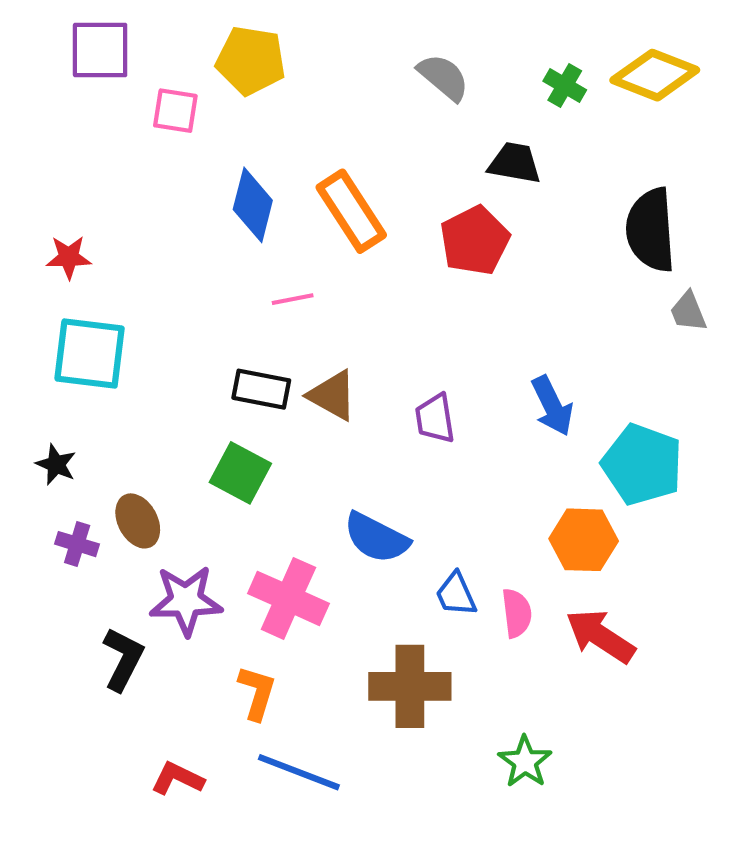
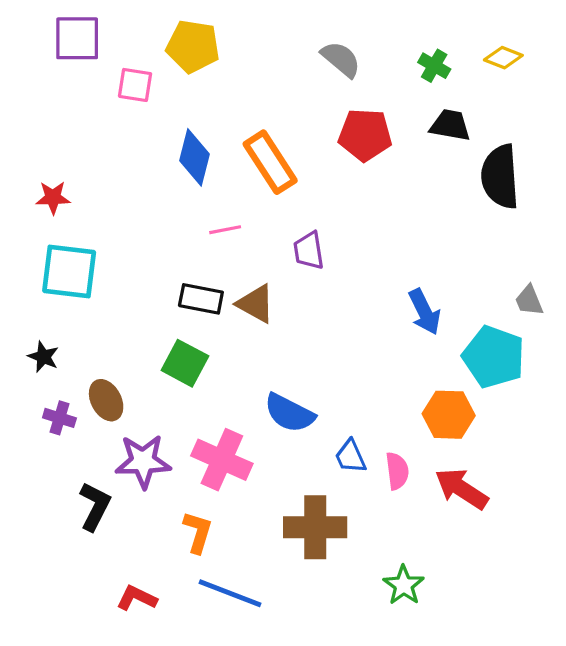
yellow diamond: (655, 75) -> (503, 58), size x0.6
black trapezoid: (515, 163) -> (450, 125), moved
red pentagon: (475, 240) -> (365, 135), moved, turned 30
gray trapezoid: (688, 312) -> (529, 300), moved
purple trapezoid: (435, 418) -> (309, 251), moved

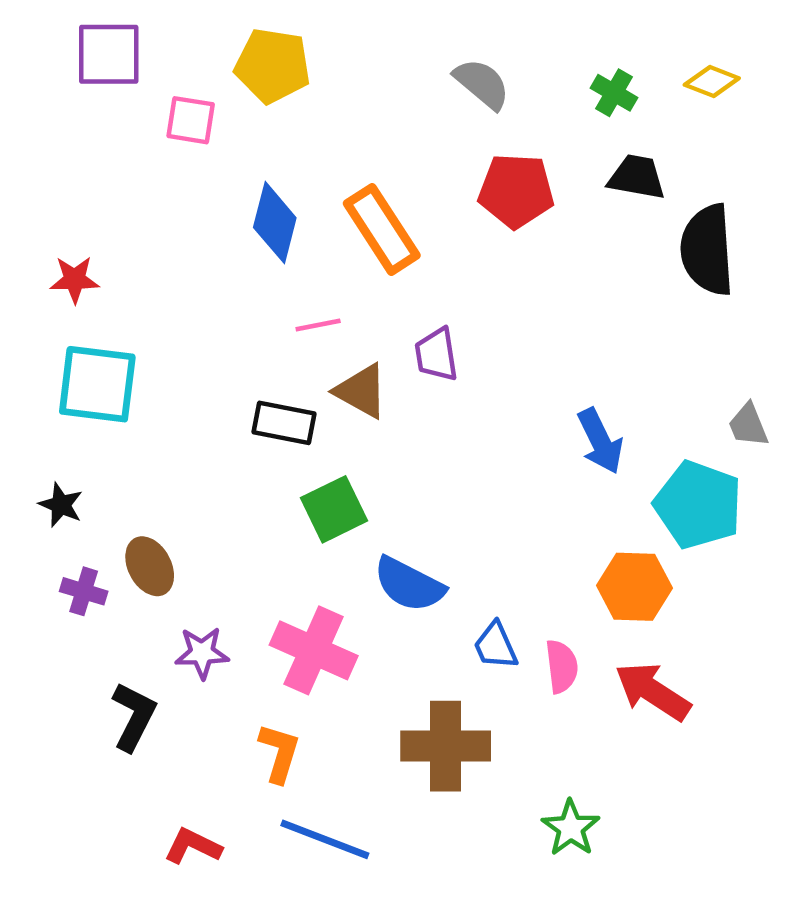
brown triangle: (256, 304) -> (361, 391), moved
green square: (185, 363) -> (334, 509), moved, turned 36
purple star: (143, 461) -> (202, 653), size x0.7

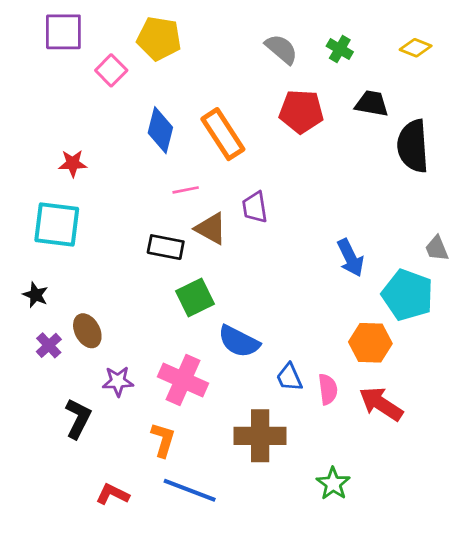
green cross: (614, 93) -> (340, 49), moved
pink square: (191, 120) -> (111, 70), turned 36
red star: (75, 279) -> (73, 163), moved
purple cross: (84, 591) -> (49, 345), turned 30

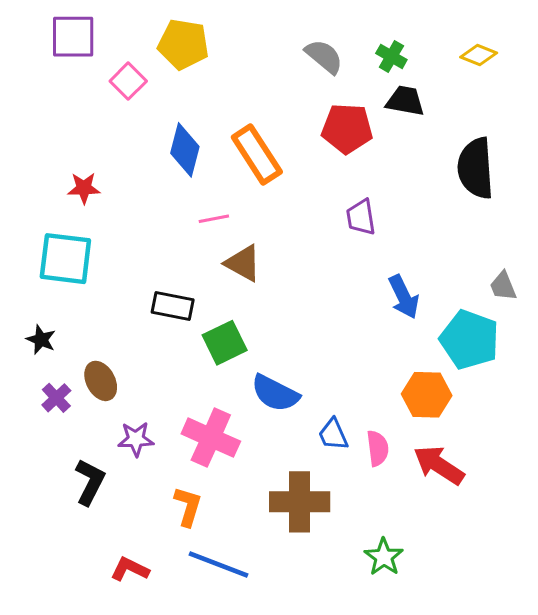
black trapezoid: (372, 104) -> (405, 101), moved
purple trapezoid: (255, 207) -> (361, 217), moved
black rectangle: (166, 247) -> (173, 306), moved

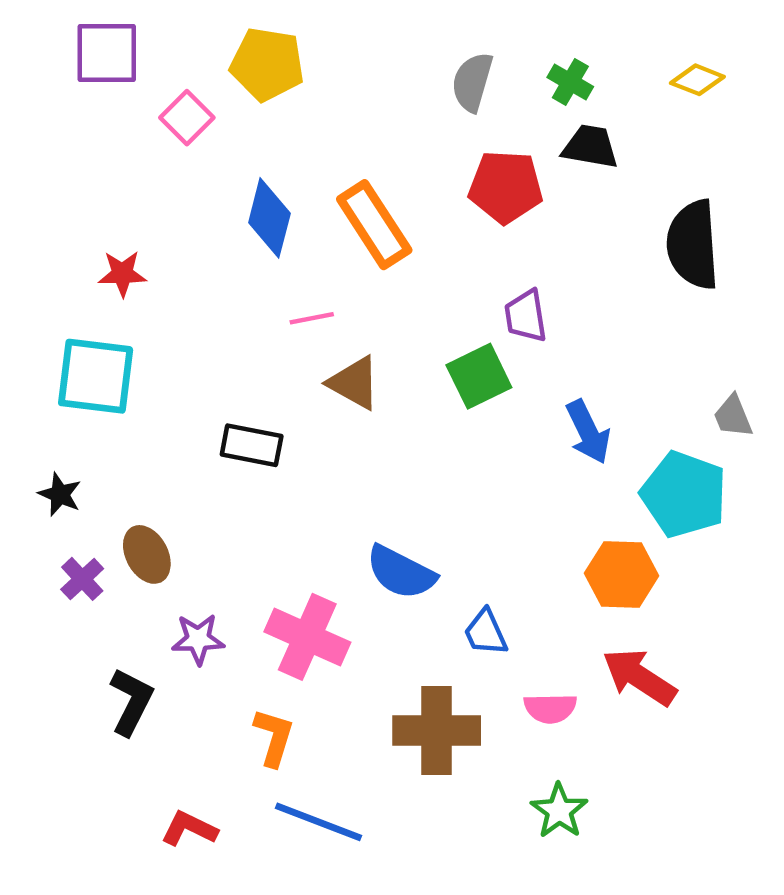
gray semicircle: (324, 57) -> (472, 82), turned -114
green square: (225, 343) -> (479, 376), moved
pink semicircle: (378, 448) -> (550, 708), moved, turned 96

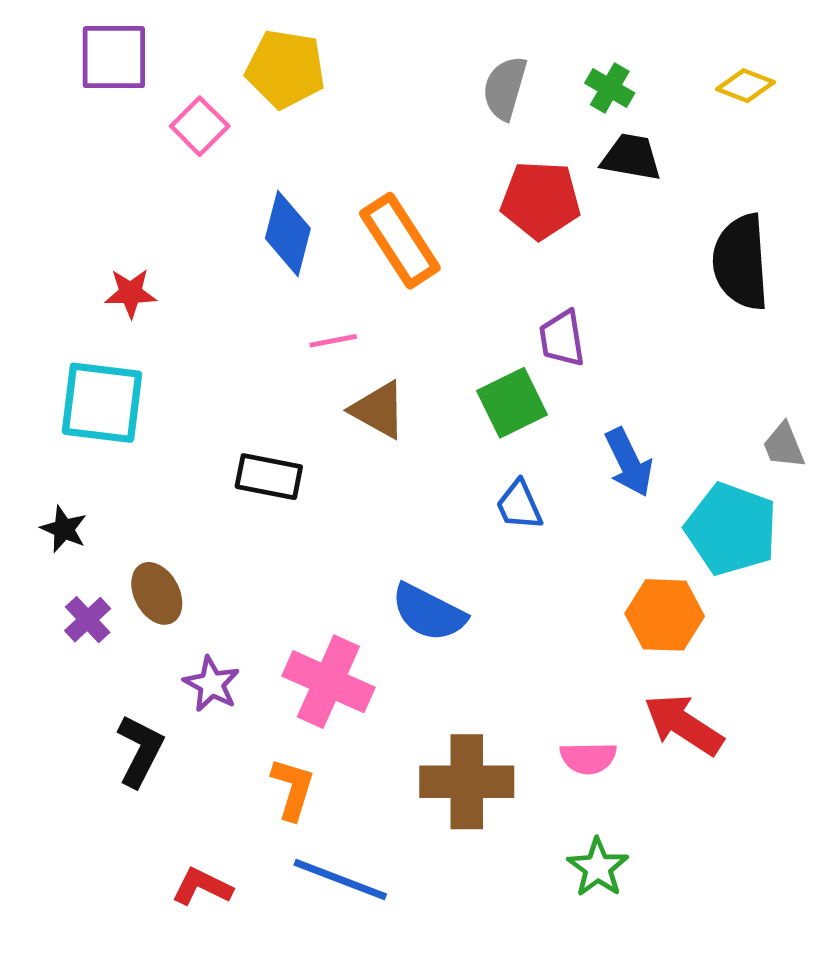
blue trapezoid: (486, 632) -> (519, 505), moved
purple star: (198, 639) -> (212, 684), turned 30

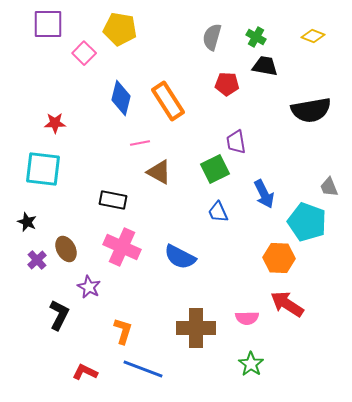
red pentagon: (541, 200) -> (227, 84), size x0.7
black semicircle: (741, 262) -> (311, 110), turned -96
pink cross: (328, 682) -> (122, 247), moved

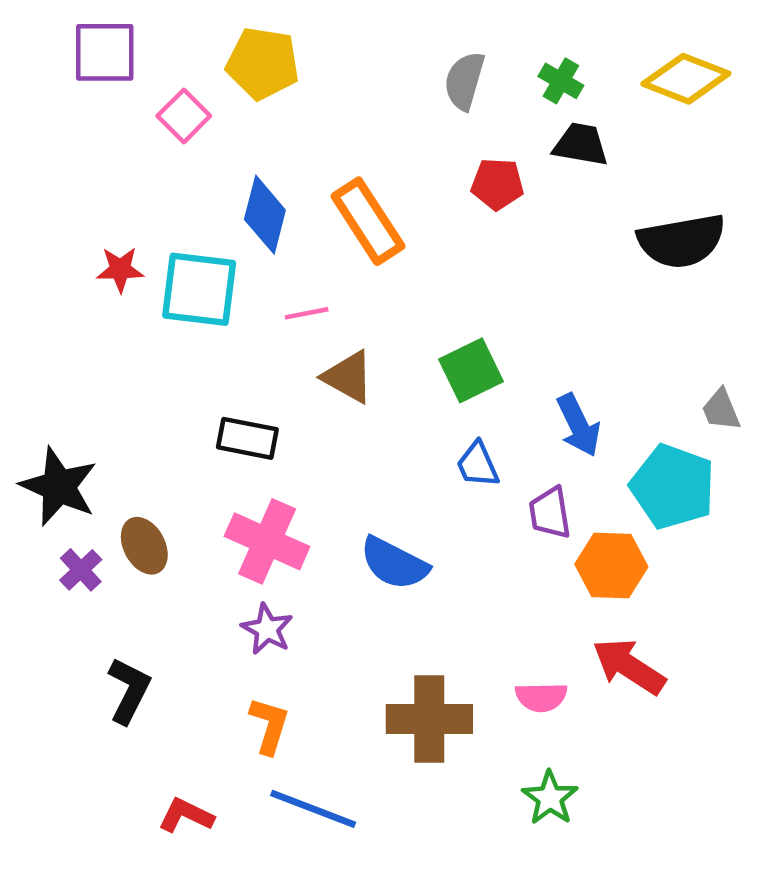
yellow diamond: (313, 36) -> (686, 79), size x1.6
purple trapezoid: (236, 142) -> (550, 513), moved
cyan square: (43, 169) -> (199, 289), moved
black star: (27, 222) -> (59, 487), size x1.8
purple star: (89, 287) -> (267, 629), moved

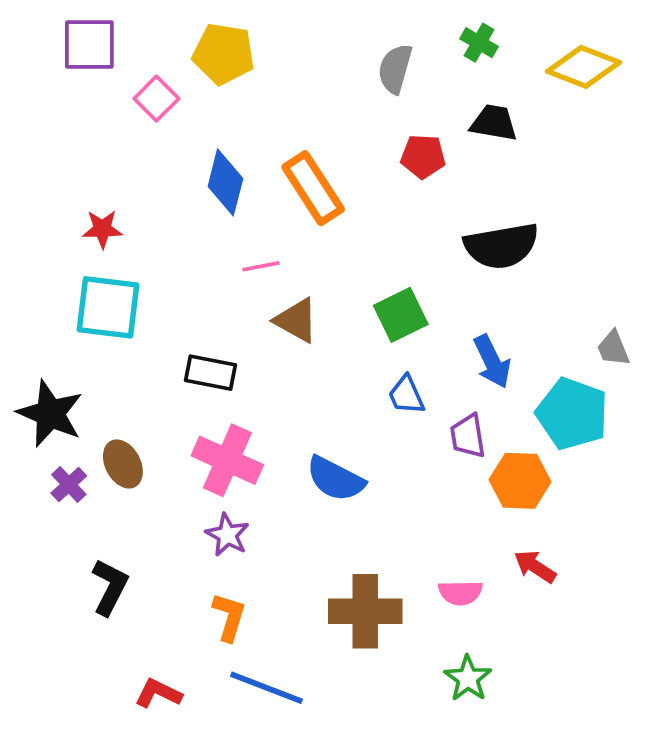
green cross: (561, 81) -> (479, 43), moved
black semicircle: (682, 241) -> (501, 246), moved
cyan square: (199, 289) -> (108, 307), moved
red arrow: (629, 666) -> (535, 567), size x0.7

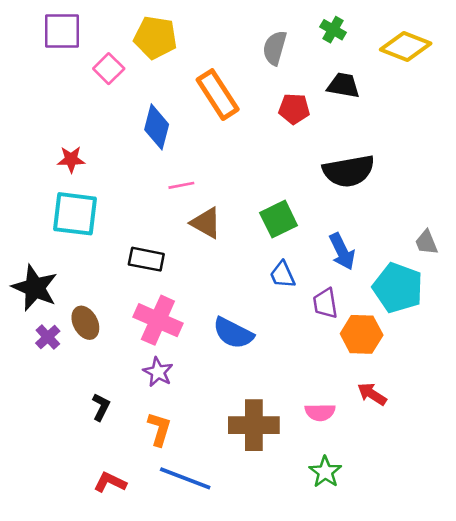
orange rectangle: (313, 188) -> (218, 95), moved
black L-shape: (110, 587) -> (101, 407), moved, size x0.7

